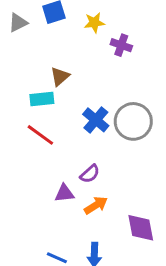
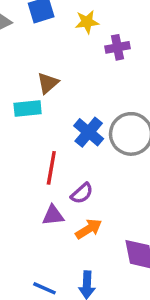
purple cross: (121, 45) -> (117, 47), turned -30
red line: (40, 135) -> (51, 168), moved, turned 64

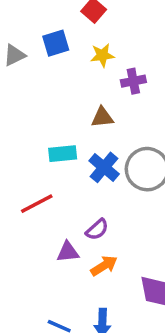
brown triangle: (48, 83) -> (102, 117), moved, turned 35
cyan rectangle: (28, 108) -> (63, 154), moved
red line: (51, 168) -> (37, 204), moved, turned 52

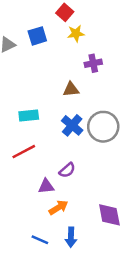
yellow star: (102, 55) -> (76, 33), moved
cyan rectangle: (63, 154) -> (29, 115), moved
orange arrow: (104, 266) -> (58, 207), moved

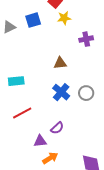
purple cross: (93, 63) -> (86, 39), moved
cyan rectangle: (29, 115) -> (16, 81), moved
gray circle: (103, 127) -> (86, 93), size x0.6

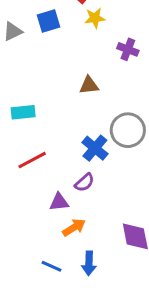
purple cross: (86, 39) -> (128, 49), turned 32
blue cross: (61, 92) -> (95, 148), moved
gray circle: (86, 93) -> (128, 130), size x1.5

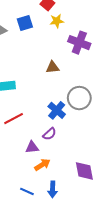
purple cross: (128, 49) -> (79, 43), size x1.5

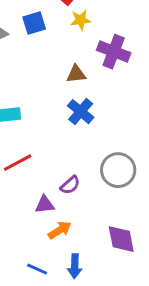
brown triangle: (53, 67) -> (76, 74), moved
gray circle: (79, 98) -> (118, 170), moved
blue cross: (57, 110) -> (81, 112), moved

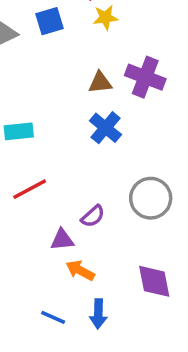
purple cross: (114, 52) -> (145, 77), moved
orange arrow: (60, 230) -> (80, 270), turned -120

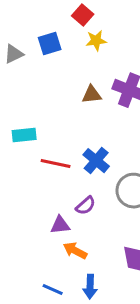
blue cross: (106, 128) -> (96, 161), moved
red line: (30, 189) -> (56, 164), moved, turned 40

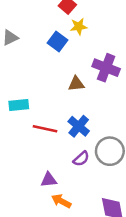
blue square: (50, 44) -> (57, 41), moved, turned -36
brown triangle: (92, 95) -> (76, 84), moved
purple semicircle: (86, 206) -> (81, 159), moved

